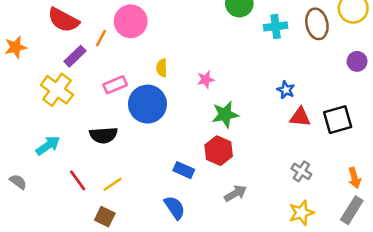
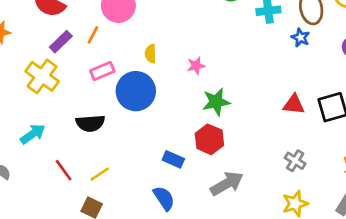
orange line: (101, 38) -> (93, 35), moved
blue star: (286, 90) -> (300, 38), moved
gray arrow: (235, 193) -> (227, 183), size x1.4

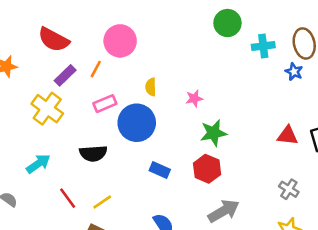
blue rectangle: (173, 159) -> (160, 170), moved

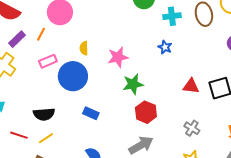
blue star: (294, 72) -> (165, 47), moved
pink star: (194, 98) -> (118, 57), size x1.5
black semicircle: (93, 153) -> (44, 114), moved
red hexagon: (207, 169) -> (146, 112), moved
red line: (68, 198) -> (19, 135), turned -36

